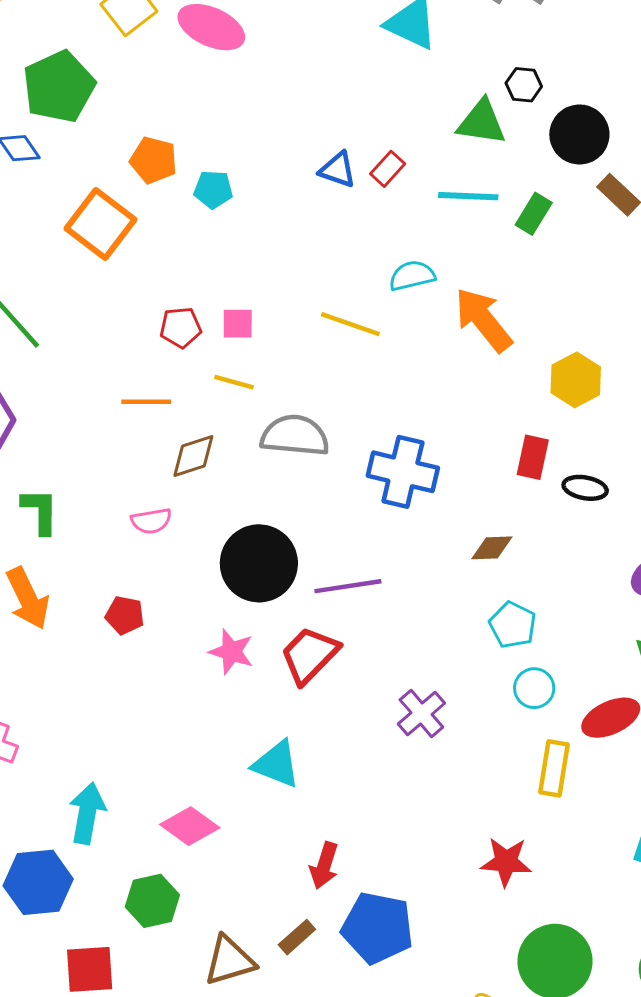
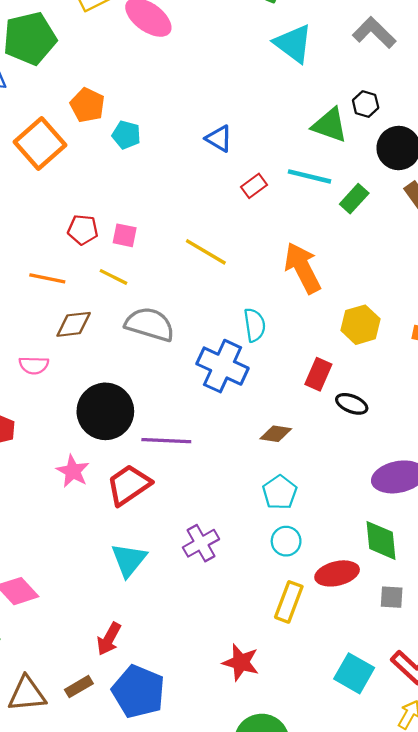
red rectangle: (388, 169) -> (254, 186), moved
cyan semicircle: (412, 276) -> (255, 325), moved, turned 84
cyan triangle: (276, 764) -> (129, 560), moved, turned 36

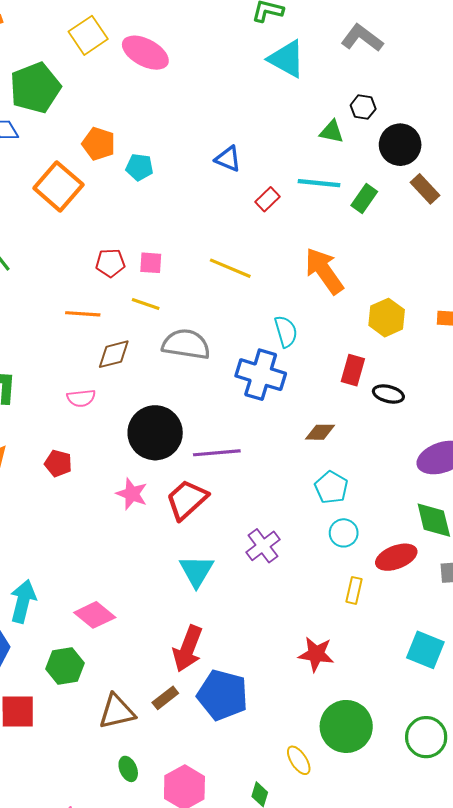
green triangle: (330, 125) -> (332, 132), size x0.7
yellow rectangle: (289, 602) -> (354, 590), size x0.7
red arrow: (109, 639) -> (188, 649), size x1.4

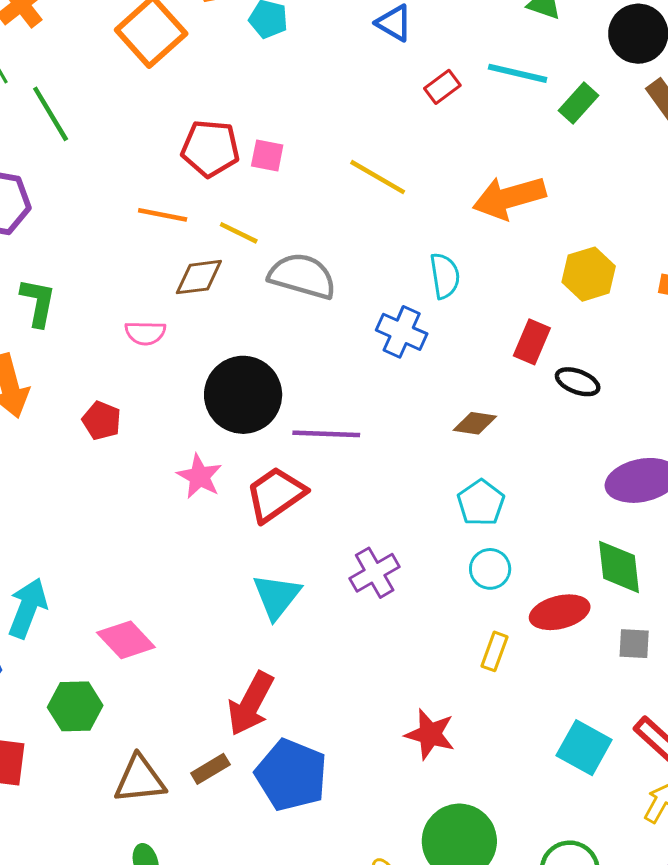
red pentagon: (110, 263) -> (210, 148), size x1.4
orange arrow: (324, 271) -> (509, 198), turned -78
yellow line: (146, 304) -> (239, 233), moved
blue cross: (261, 375) -> (402, 332), size x0.7

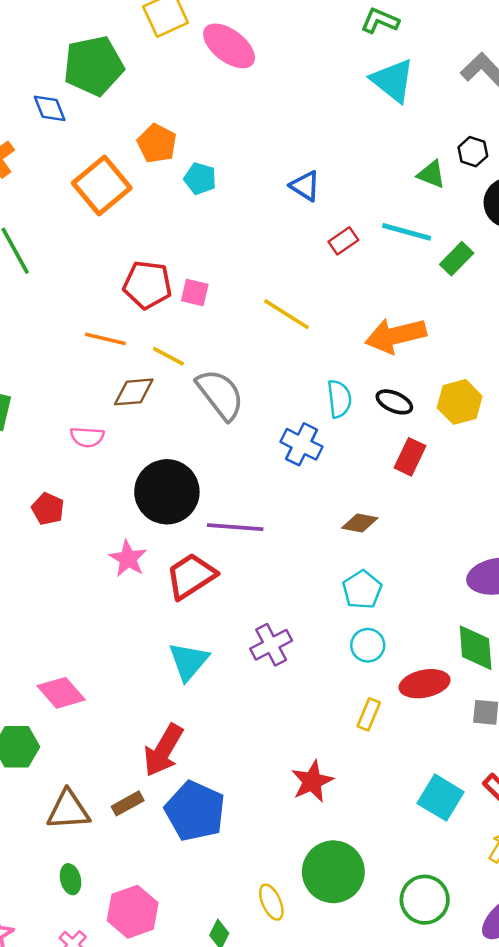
gray semicircle: (302, 276) -> (220, 394), turned 34
black ellipse: (578, 382) -> (394, 402), moved
red star: (430, 734) -> (312, 781), turned 30

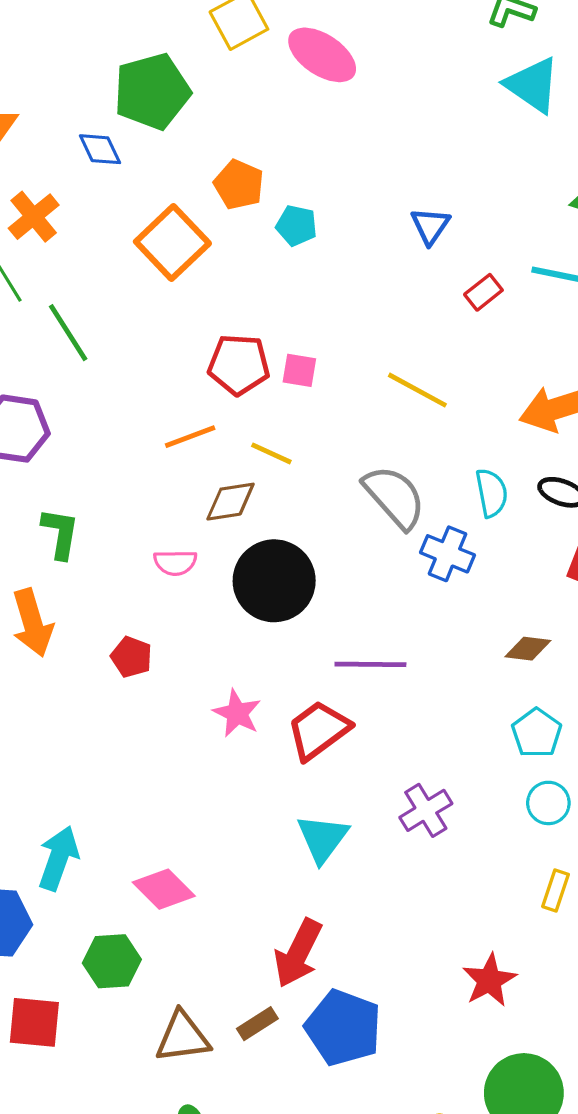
blue triangle: (305, 186) -> (430, 226), turned 36
orange line: (105, 339) -> (190, 437), turned -30
gray semicircle: (220, 394) -> (394, 497), moved
black circle: (167, 492) -> (274, 581), moved

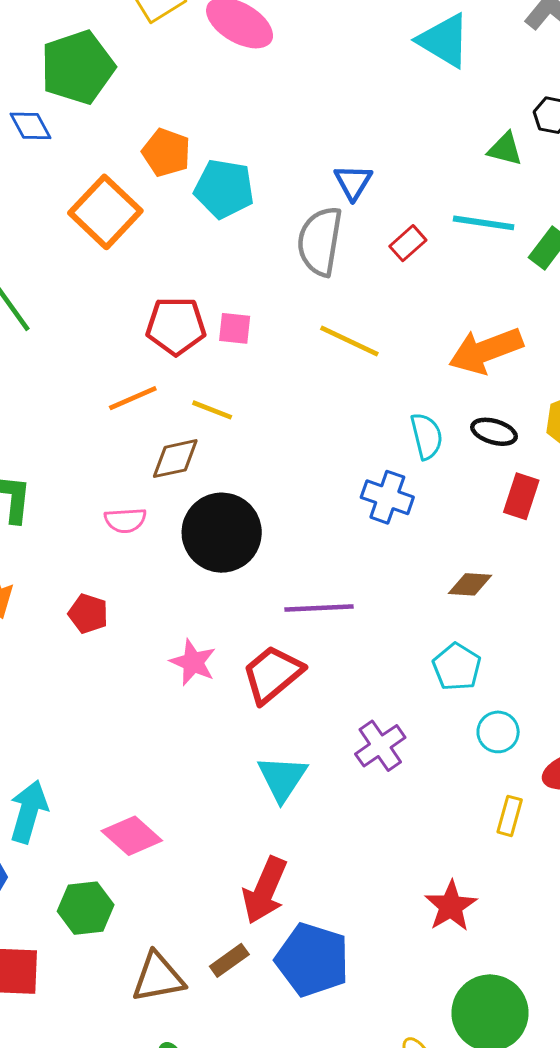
cyan pentagon: (297, 225) -> (224, 189), size x1.5
gray semicircle: (394, 497) -> (320, 241), moved, turned -126
cyan pentagon: (537, 733) -> (457, 667), moved

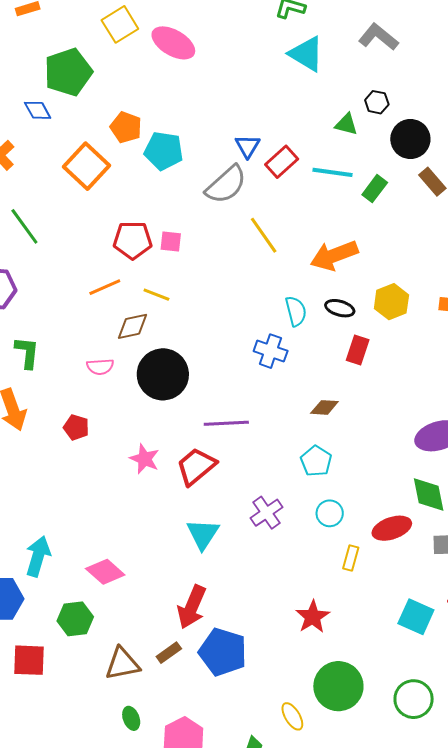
gray semicircle: (320, 241) -> (226, 185), turned -141
red rectangle: (408, 243) -> (282, 162), moved, size x1.4
yellow line: (349, 341) -> (264, 235), moved, turned 30
cyan circle: (498, 732) -> (330, 513), moved

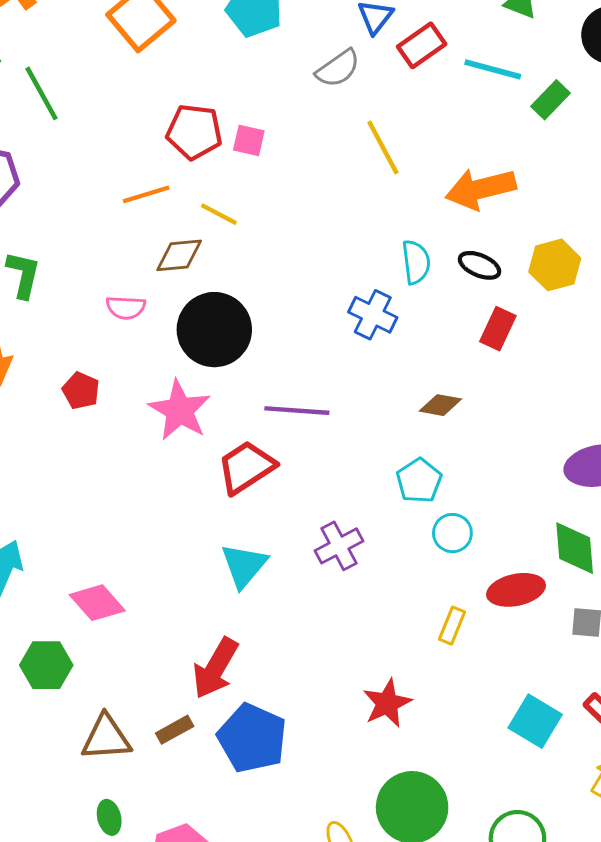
gray semicircle: (226, 185) -> (338, 68), size x0.7
pink star: (145, 459) -> (180, 410), moved, size x1.4
cyan circle: (330, 513) -> (452, 533), moved

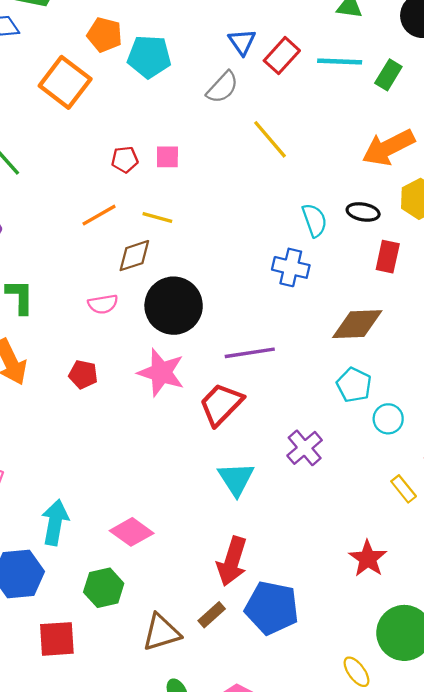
red pentagon: (194, 132) -> (125, 160), size x0.6
orange arrow: (481, 189) -> (388, 147), moved
brown diamond: (440, 405) -> (357, 324), size x1.6
yellow rectangle: (452, 626) -> (404, 489), turned -48

